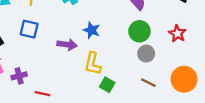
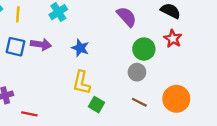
green circle: (139, 31) -> (144, 49), moved
red star: (177, 34) -> (173, 39), moved
purple arrow: (67, 45) -> (41, 44), moved

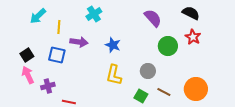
yellow line: (18, 14) -> (59, 27), moved
blue square: (15, 47) -> (57, 55), moved
gray circle: (137, 72) -> (148, 71), moved
green square: (96, 105) -> (141, 96), moved

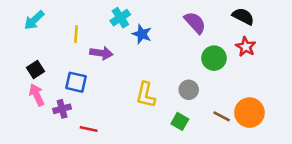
cyan arrow: (38, 16) -> (34, 20), moved
blue star: (113, 45) -> (142, 34), moved
blue square: (57, 55) -> (76, 82), moved
brown line: (164, 92) -> (222, 116), moved

